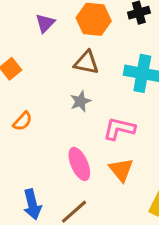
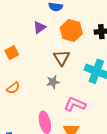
brown triangle: (86, 63) -> (61, 58), turned 36

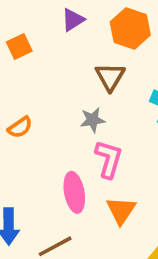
orange square: (12, 53) -> (19, 47), moved
pink L-shape: (75, 104) -> (109, 159), moved, turned 80

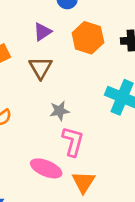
brown triangle: (110, 77) -> (41, 68), moved
pink ellipse: (74, 192) -> (46, 168), turned -56

